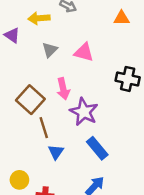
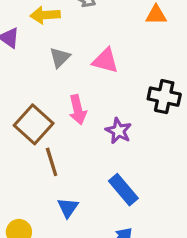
purple star: (84, 112) -> (119, 131), moved, size x0.7
blue triangle: (56, 152) -> (68, 208), moved

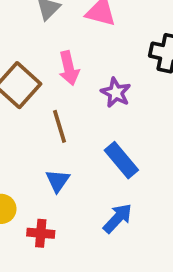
brown line: (52, 162) -> (59, 126), moved

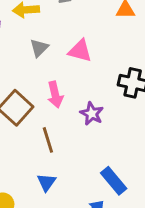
blue rectangle: (121, 160) -> (114, 181), moved

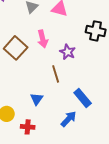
brown line: (48, 140) -> (56, 74), moved

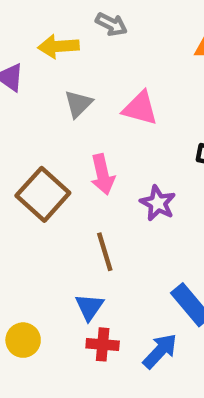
brown line: (56, 74) -> (105, 252), moved
red cross: (28, 127) -> (103, 344), moved

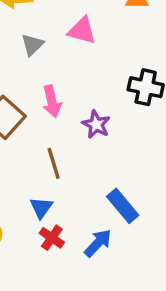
pink triangle: (140, 108) -> (82, 31), moved
red cross: (103, 344) -> (52, 238), turned 30

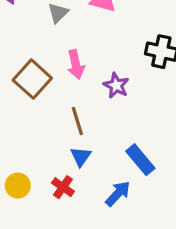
blue triangle: (41, 208) -> (81, 156), moved
red cross: (52, 238) -> (63, 187), moved

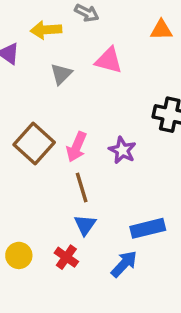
pink arrow: (76, 65) -> (77, 147), moved, turned 36
blue rectangle: (140, 160) -> (148, 228), turned -64

